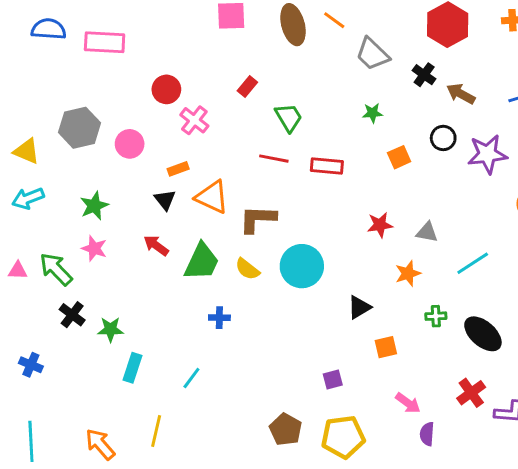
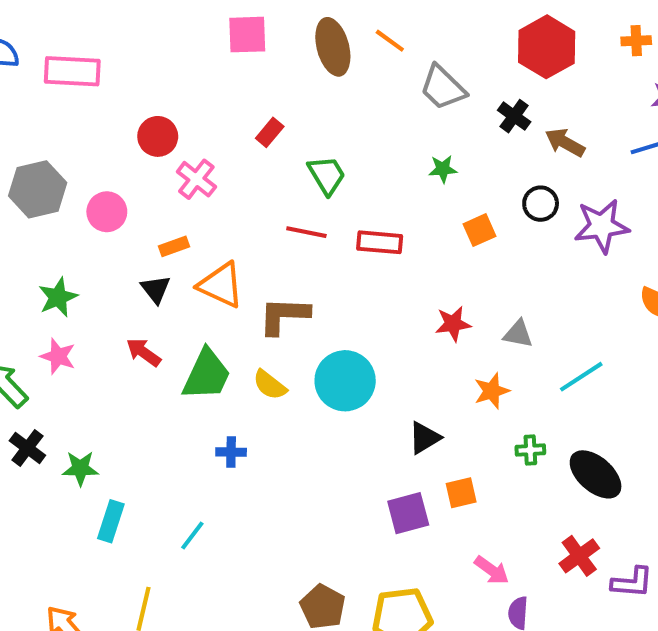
purple square: (333, 379) -> (408, 513), moved, size x1.5

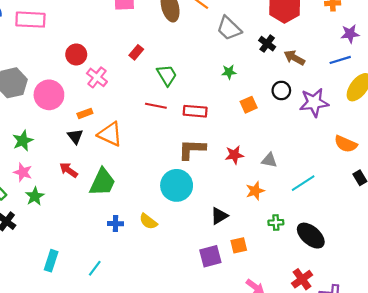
pink circle: (107, 212) -> (49, 95), size x1.4
brown L-shape: (284, 316) -> (192, 149), moved
yellow semicircle: (270, 385) -> (148, 221), moved
green star: (80, 468) -> (35, 196), moved, turned -30

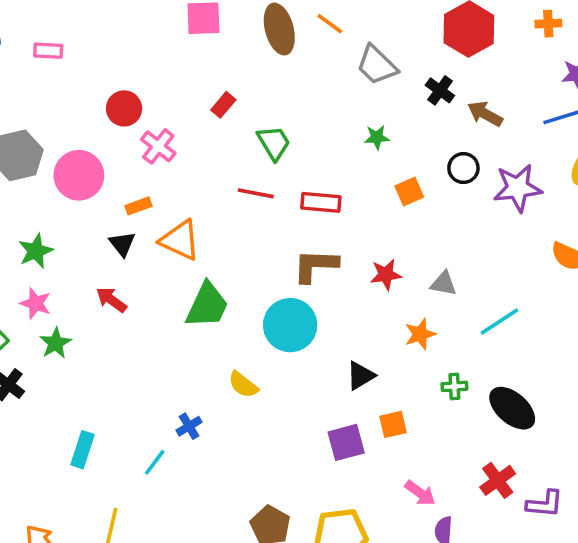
pink rectangle: (30, 20) -> (48, 51), size x0.6
green trapezoid: (102, 182) -> (207, 305), moved
blue cross: (116, 224) -> (189, 426), moved, turned -32

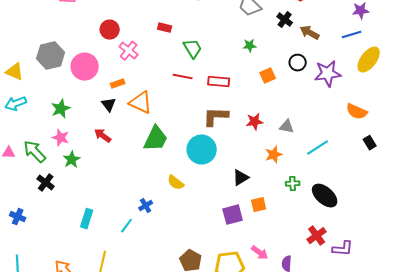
red rectangle: (223, 105) -> (165, 28), turned 64
pink arrow: (420, 493) -> (260, 253), moved

